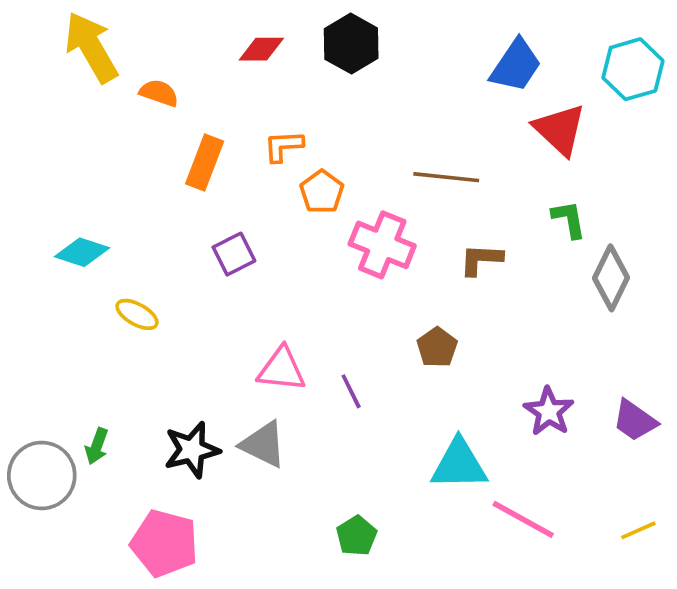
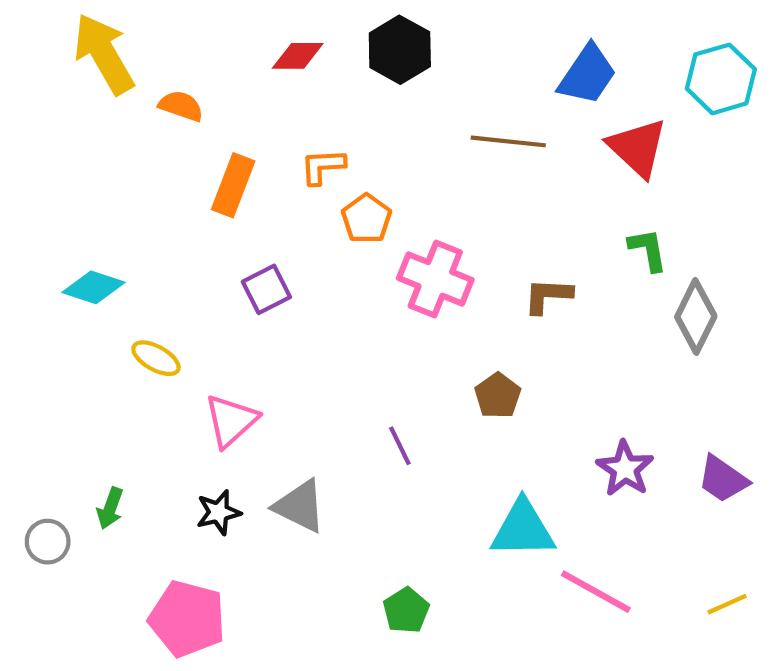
brown line: (446, 177) -> (508, 141), moved
pink triangle: (282, 369) -> (231, 421), moved, turned -48
black star: (192, 450) -> (219, 512), size x0.7
gray circle: (42, 475) -> (48, 542), size x0.6

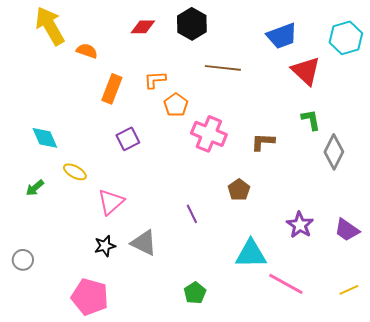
blue trapezoid: (587, 75) -> (282, 36), turned 36
brown line: (508, 141) -> (223, 68), moved
cyan diamond: (93, 287) -> (45, 138), turned 48
green arrow: (110, 508) -> (35, 188), moved, turned 30

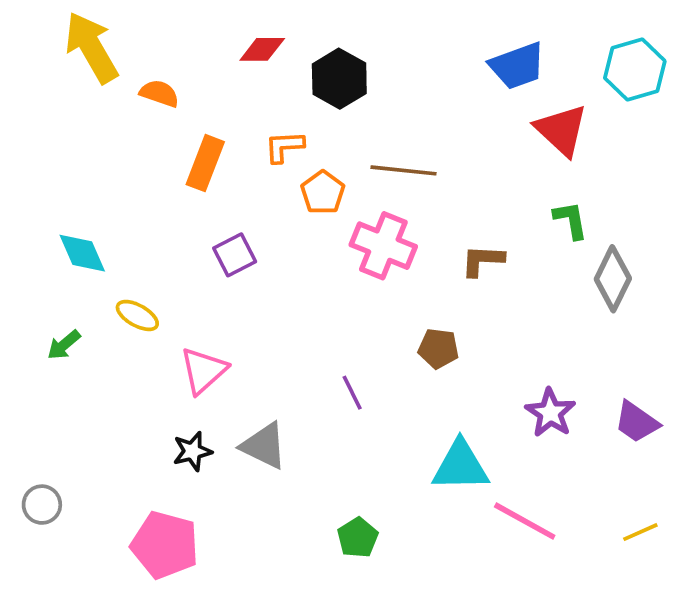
black hexagon: (192, 24) -> (339, 79), moved
brown line: (223, 68) -> (404, 170), moved
brown pentagon: (239, 190) -> (438, 349), turned -30
gray circle: (23, 260) -> (42, 505), moved

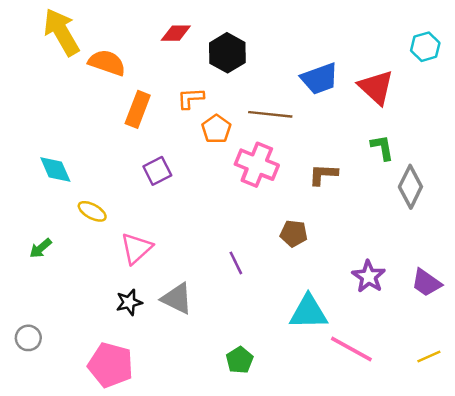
blue trapezoid: (517, 66) -> (320, 79), moved
cyan hexagon: (635, 69) -> (425, 47), size x0.7
orange semicircle: (159, 93) -> (107, 63), size x1.4
green arrow: (64, 345) -> (41, 248), moved

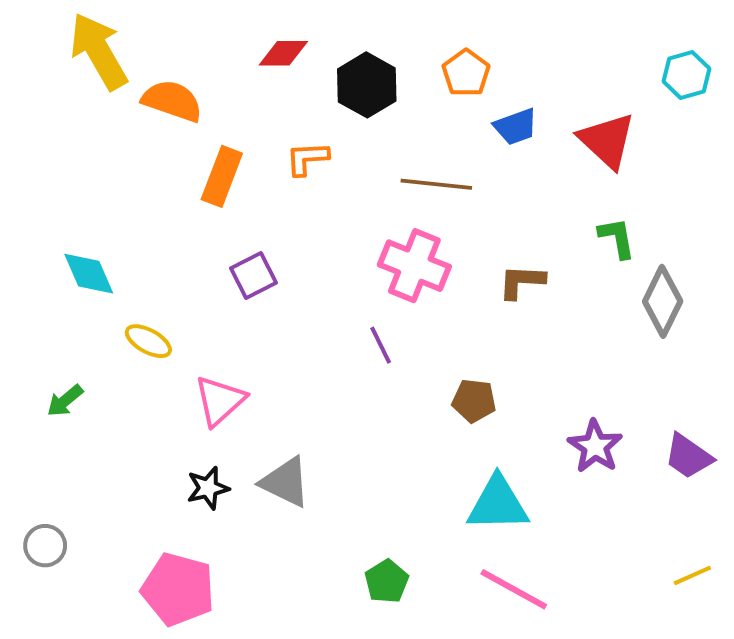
blue trapezoid: (320, 79) -> (516, 127), size x0.7
orange pentagon: (216, 129) -> (466, 73), moved
brown pentagon: (294, 233) -> (474, 401), moved
purple line: (236, 263) -> (381, 345), moved
pink line: (351, 349) -> (514, 589), moved

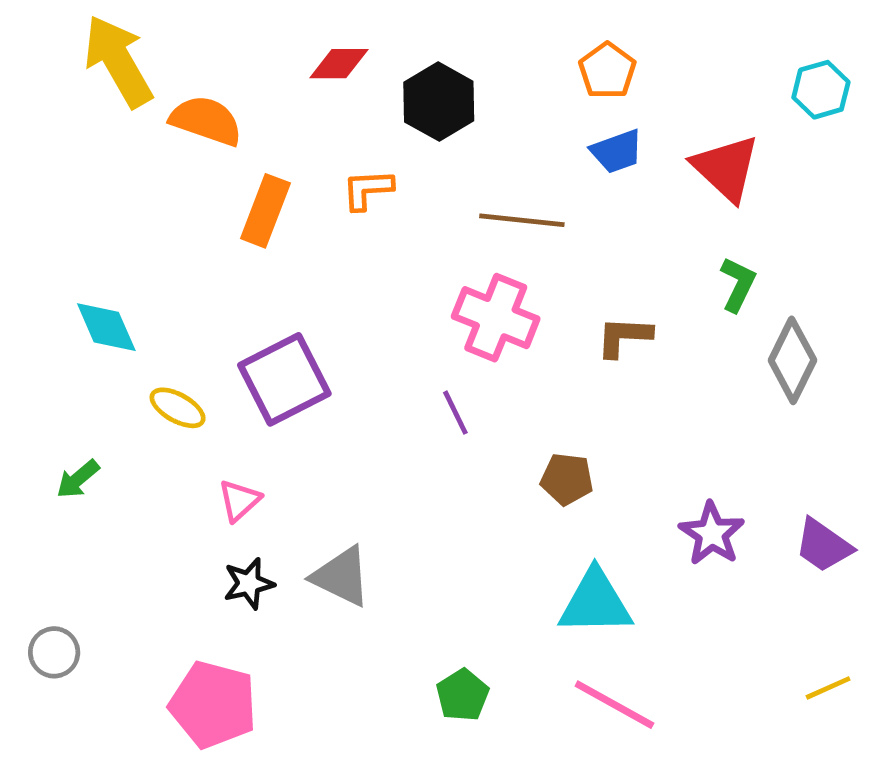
orange pentagon: (466, 73) -> (607, 71), moved
green L-shape: (617, 238) -> (738, 284), turned 36
purple square: (254, 276) -> (284, 379), moved, size x1.6
pink triangle: (220, 401) -> (239, 500), moved, size x0.7

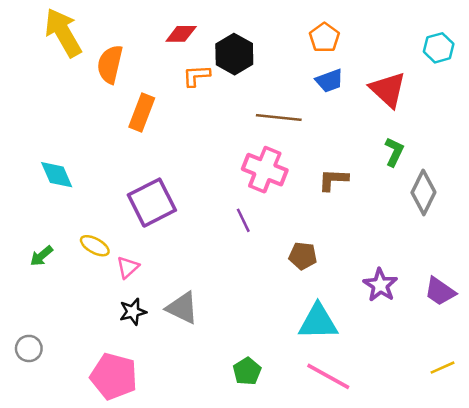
orange semicircle: (206, 121) -> (110, 64), turned -96
orange L-shape: (367, 189) -> (196, 76), moved
yellow ellipse: (178, 408) -> (95, 246), moved

